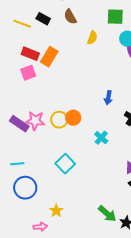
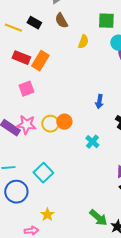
pink square: (28, 73) -> (26, 89), moved
cyan square: (65, 164) -> (43, 173), moved

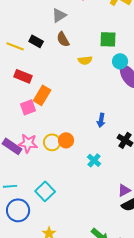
yellow semicircle: (83, 42) -> (85, 60), turned 64
orange rectangle: (40, 61) -> (42, 95), moved

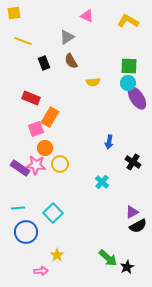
green square: (108, 39) -> (129, 66), moved
black rectangle: (36, 41) -> (44, 63), turned 40
yellow line: (15, 46) -> (23, 41), moved
orange circle: (66, 140) -> (45, 148), moved

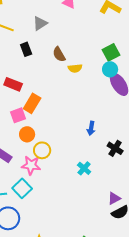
gray triangle: (67, 37) -> (40, 23), moved
brown semicircle: (71, 61) -> (59, 54), moved
green square: (129, 66) -> (111, 52), turned -30
pink star: (36, 165) -> (31, 165), moved
cyan square: (53, 213) -> (22, 188), moved

